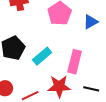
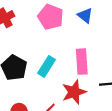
blue triangle: (91, 22) -> (85, 15), turned -35

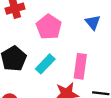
pink pentagon: (51, 17) -> (49, 27), moved

